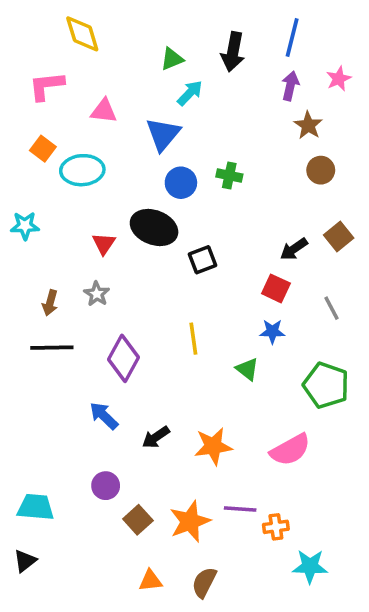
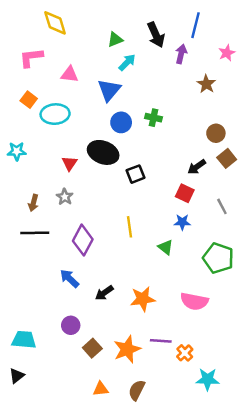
black arrow: (233, 52) -> (156, 35), turned -35
purple arrow: (290, 86) -> (181, 54), moved
brown circle: (321, 170) -> (216, 133), moved
pink semicircle: (290, 450) -> (194, 301), turned 40
orange cross: (276, 527) -> (185, 353), turned -35

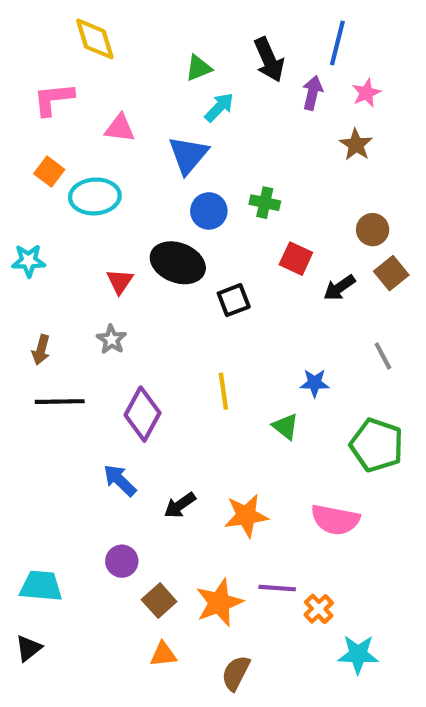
pink star: (227, 53) -> (366, 93), moved
red square: (185, 193) -> (296, 259), moved
brown arrow: (33, 203) -> (41, 350), moved
orange triangle: (101, 389) -> (163, 654), moved

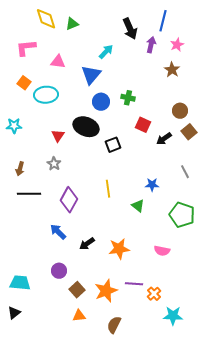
green triangle: (198, 68) -> (72, 24), moved
pink semicircle: (335, 520) -> (162, 251), size x0.7

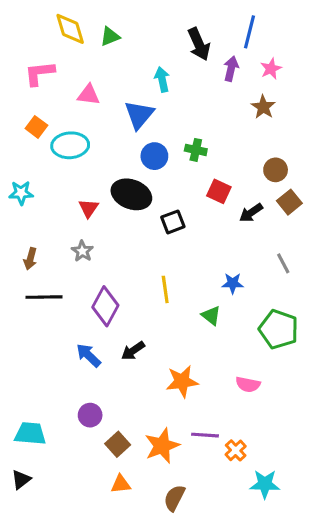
cyan arrow: (106, 52) -> (162, 79), turned -56
black arrow: (87, 244) -> (133, 351), moved

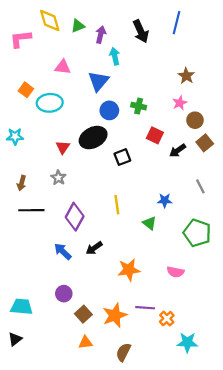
purple arrow: (231, 69) -> (101, 35), moved
pink star: (271, 69) -> (180, 103), moved
pink L-shape: (39, 73) -> (20, 39), moved
black ellipse: (131, 194) -> (93, 138), turned -48

